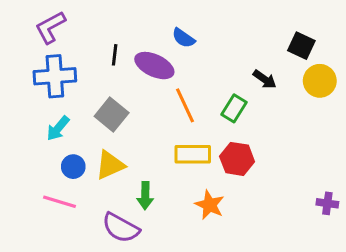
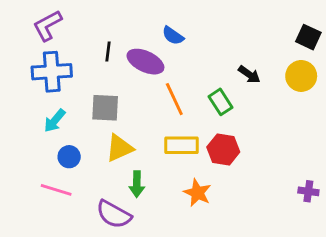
black square: (301, 46) -> (308, 37), moved
green rectangle: (234, 108) -> (220, 102), turned -65
gray square: (112, 115) -> (105, 108), turned -36
yellow triangle: (110, 165) -> (120, 148), moved

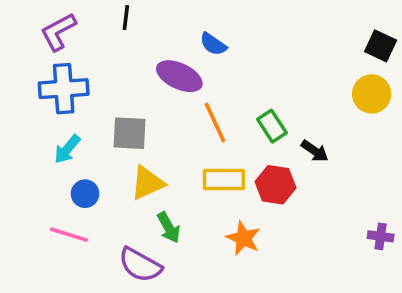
black line: (108, 51) -> (126, 17), moved
black arrow: (249, 75) -> (315, 151), moved
green arrow: (137, 184) -> (169, 228), turned -30

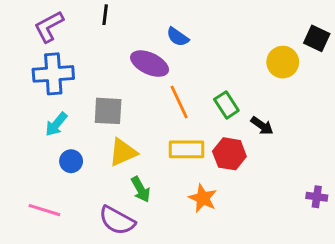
yellow circle: (372, 94) -> (283, 62), moved
pink line: (69, 235) -> (44, 210), moved

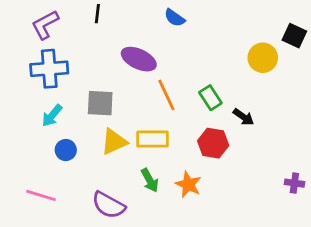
blue semicircle: (178, 37) -> (175, 18), moved
yellow rectangle: (187, 149) -> (153, 139), moved
green arrow: (141, 189) -> (150, 180), moved

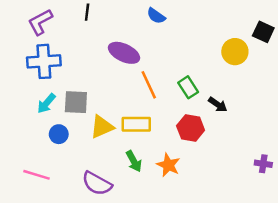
gray square: (100, 103) -> (76, 102), moved

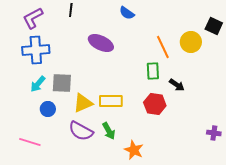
orange line: (149, 85) -> (163, 47), moved
green rectangle: (188, 87) -> (153, 71), turned 30
orange star: (168, 165) -> (134, 150), moved
purple semicircle: (97, 183) -> (81, 131), moved

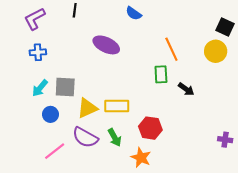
yellow circle: (191, 42) -> (216, 51), moved
blue cross: (36, 50) -> (38, 52), size x0.6
red hexagon: (155, 104) -> (150, 128), moved
pink line: (30, 142) -> (55, 151), moved, turned -55

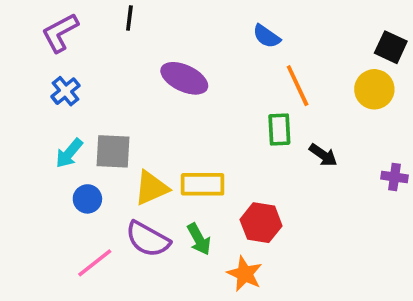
blue semicircle: (134, 13) -> (267, 36), moved
blue cross: (38, 52) -> (66, 91), turned -35
purple cross: (225, 140) -> (394, 177), moved

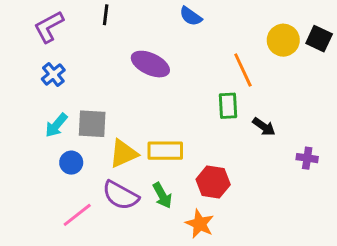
blue semicircle: (267, 36) -> (191, 16), moved
yellow circle: (374, 89) -> (283, 40), moved
purple cross: (394, 177) -> (307, 158), moved

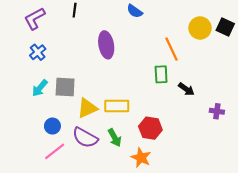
purple ellipse: (150, 64) -> (106, 45), turned 55
blue circle: (71, 163) -> (52, 126), moved

